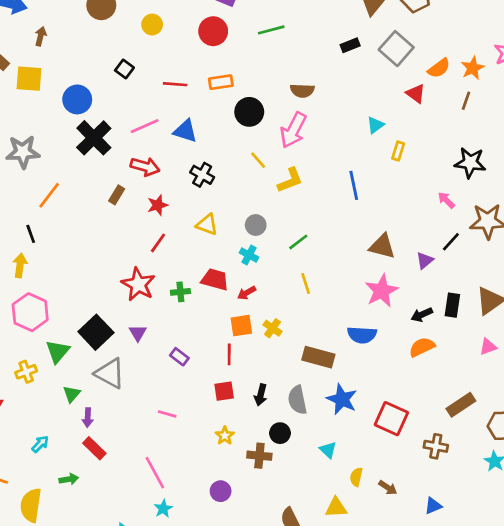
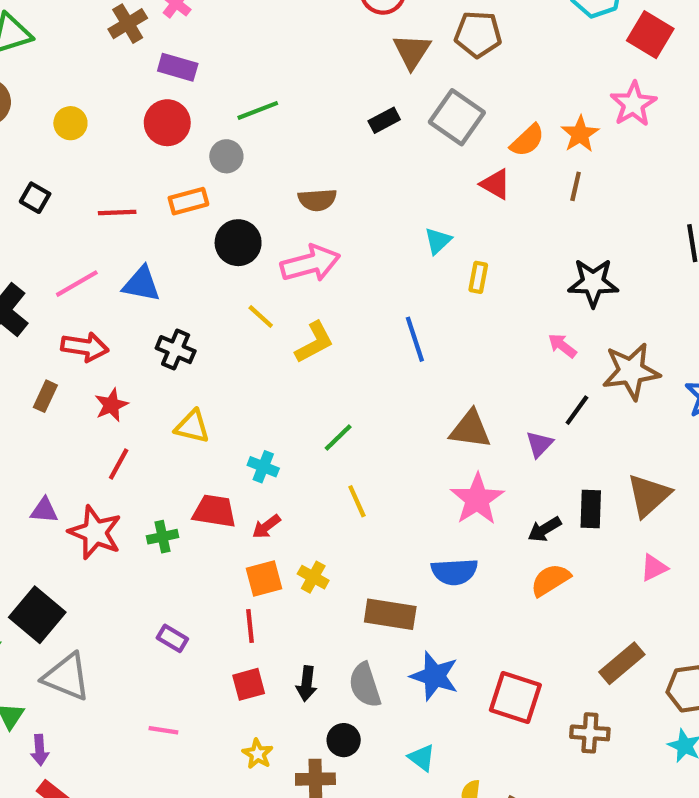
pink arrow: (293, 130) -> (310, 263), turned -126
gray circle: (256, 225) -> (226, 156), moved
purple triangle: (138, 333) -> (44, 510), moved, turned -48

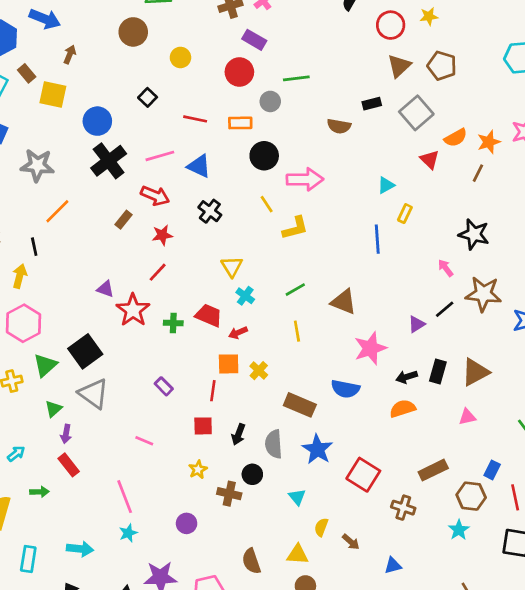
brown semicircle: (317, 200) -> (339, 126), moved
blue line: (415, 339) -> (377, 239), moved
yellow triangle: (192, 426) -> (232, 267), moved, turned 30
brown triangle: (470, 429) -> (344, 302), moved

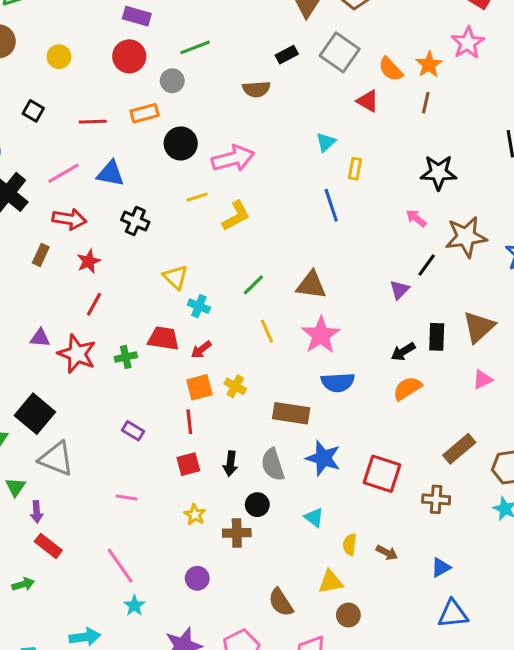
orange semicircle: (456, 138) -> (391, 69), turned 90
yellow line: (267, 204) -> (197, 197), turned -60
pink star: (370, 348) -> (321, 335), moved

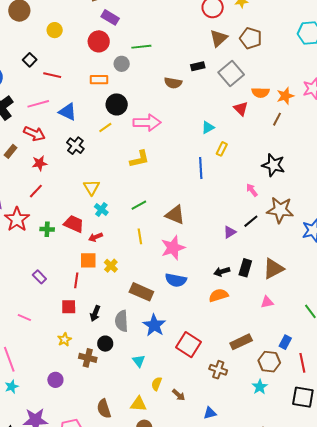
orange semicircle: (391, 69) -> (260, 92), turned -60
red line: (93, 122) -> (52, 75), moved
yellow line: (197, 197) -> (105, 128), moved, turned -32

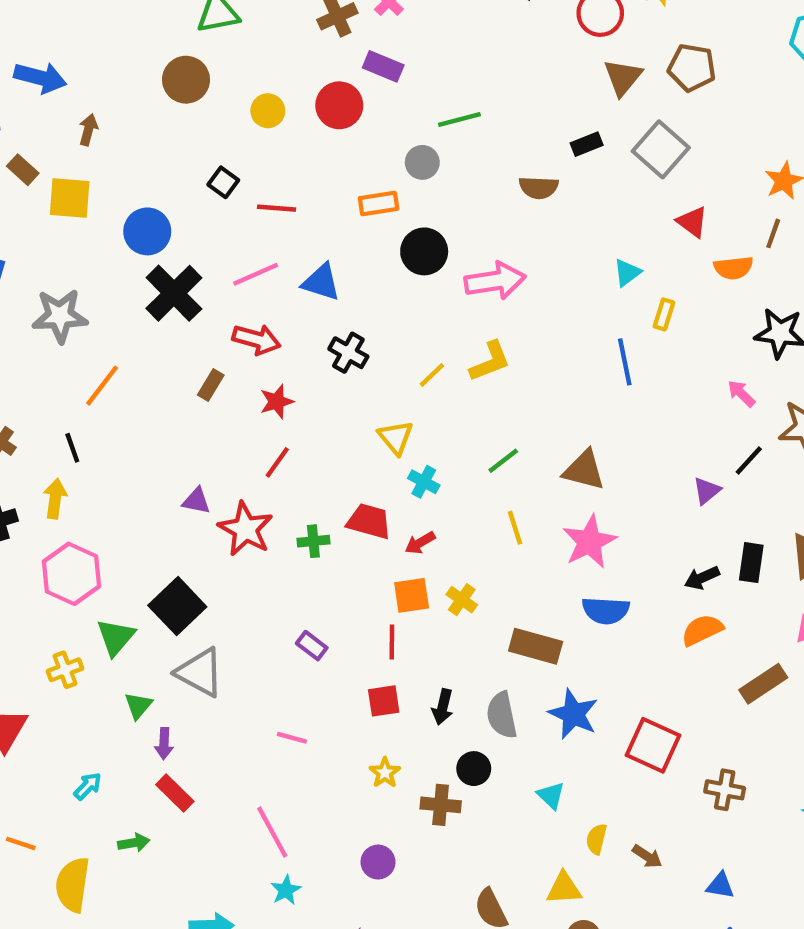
red circle: (99, 41) -> (339, 105), moved
orange semicircle: (260, 92) -> (734, 268), moved
yellow line: (105, 128) -> (432, 375), moved
brown rectangle: (241, 342) -> (763, 684), moved
blue triangle: (210, 413) -> (720, 886), turned 32

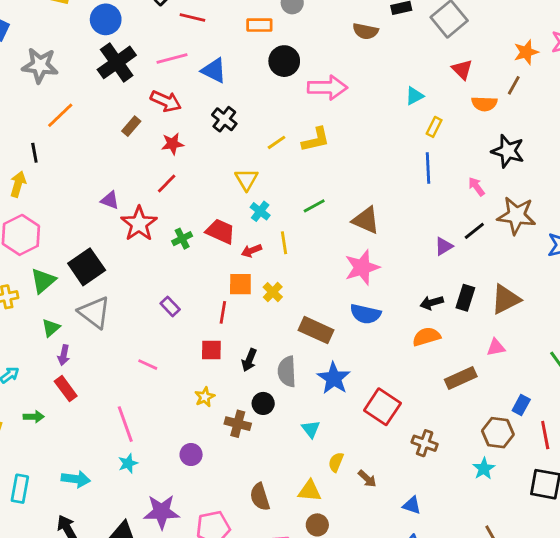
blue line: (625, 362) -> (428, 168), moved
yellow line: (515, 528) -> (284, 243), moved
green cross: (313, 541) -> (182, 239), turned -30

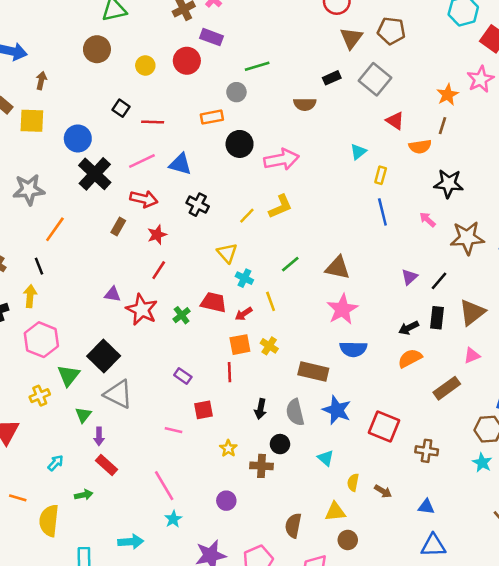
black line: (474, 231) -> (439, 281), moved
red square: (211, 350) -> (203, 410), moved
brown semicircle: (260, 497) -> (293, 525), turned 40

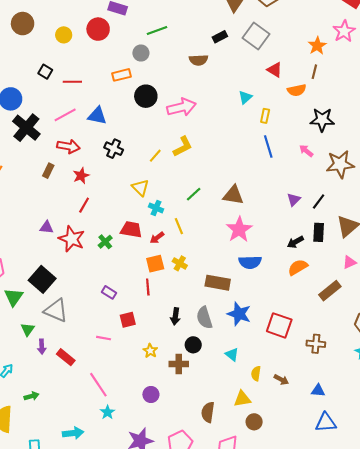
red rectangle: (106, 465) -> (66, 357), moved

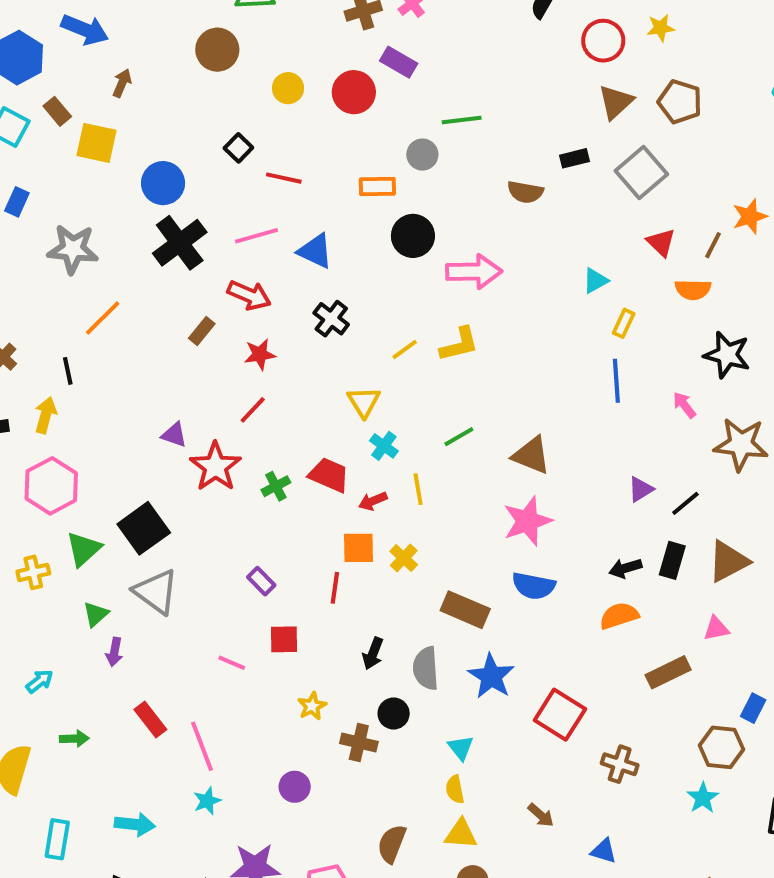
brown line: (314, 72) -> (713, 245), moved
red rectangle: (66, 357) -> (150, 719), moved
yellow semicircle: (256, 374) -> (455, 789), moved, turned -32

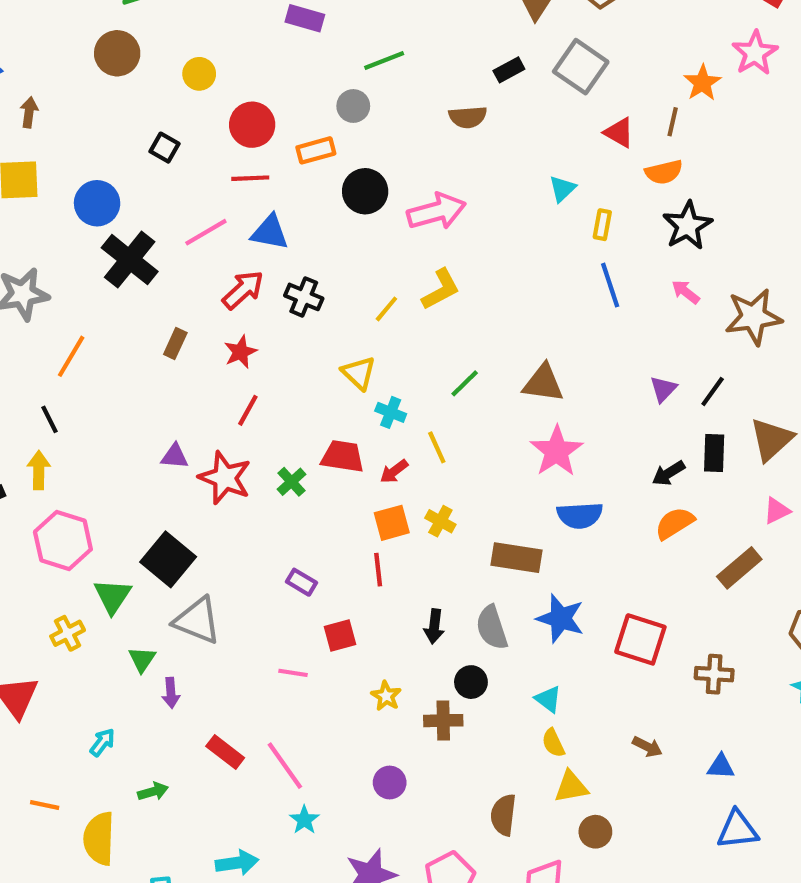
red circle: (354, 92) -> (252, 125), moved
red line: (284, 178) -> (250, 178), moved
red arrow: (249, 295) -> (243, 290), moved, turned -51
black star: (727, 355) -> (687, 226), moved, turned -30

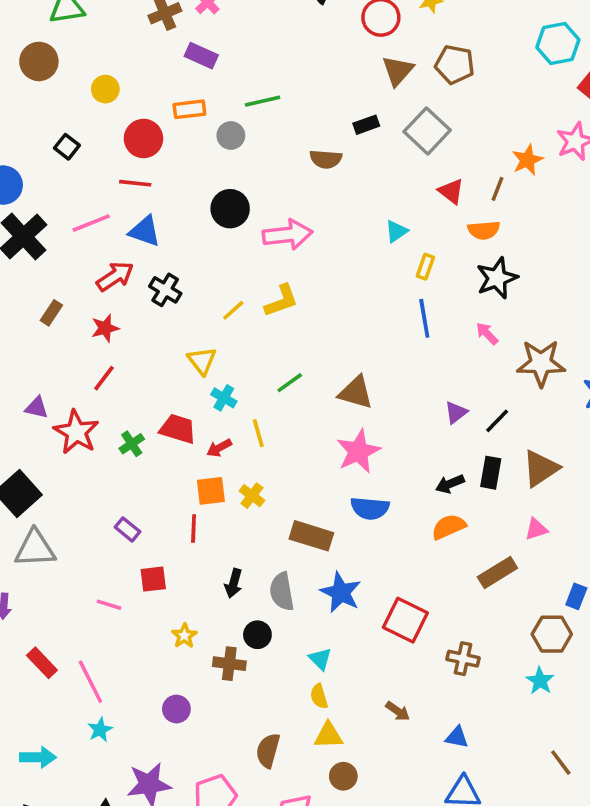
orange rectangle: (316, 150) -> (189, 109), moved
gray triangle: (197, 621) -> (35, 549), turned -33

